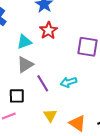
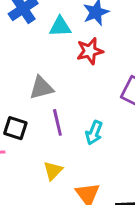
cyan triangle: (24, 42) -> (60, 27), moved
cyan arrow: (69, 82) -> (94, 133), turned -70

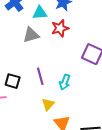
gray triangle: (41, 88) -> (31, 35), moved
yellow triangle: (53, 171) -> (48, 104), moved

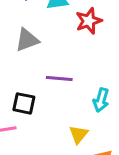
gray triangle: (31, 35) -> (27, 40), moved
purple line: (40, 76) -> (59, 79), moved, turned -66

